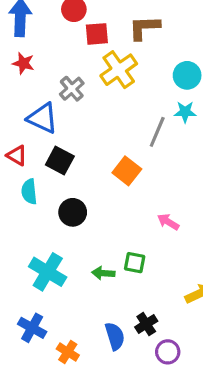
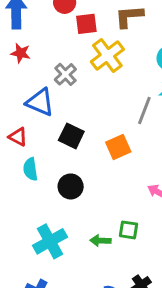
black square: (60, 160) -> (71, 136), moved
orange square: (127, 171) -> (118, 147), turned 30
cyan cross: (48, 272) -> (50, 241), turned 32

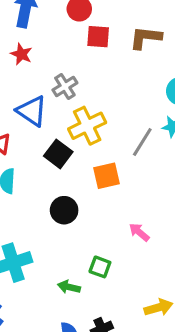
yellow cross: (107, 55) -> (87, 126), moved
black circle: (71, 186) -> (64, 210), moved
green arrow: (100, 241) -> (69, 287), moved

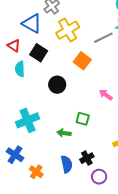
gray line: (142, 142) -> (103, 38), turned 36
black square: (58, 154) -> (39, 53), moved
orange square: (106, 176) -> (82, 61), turned -36

